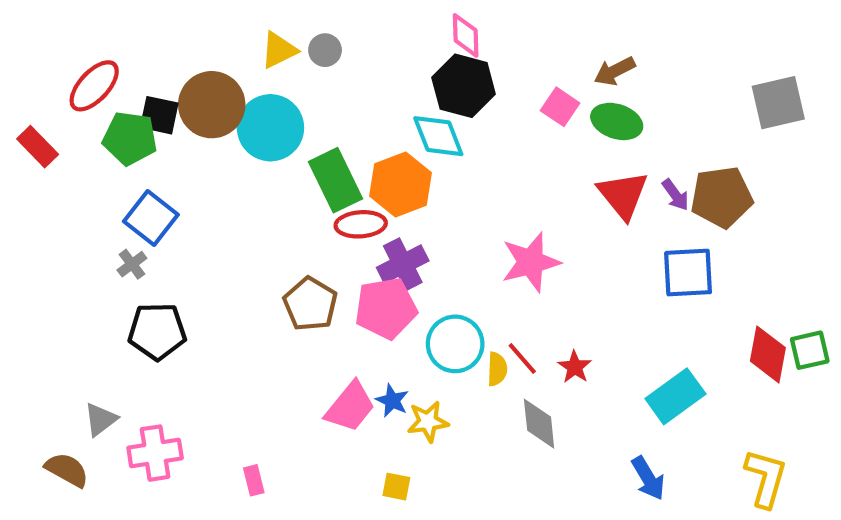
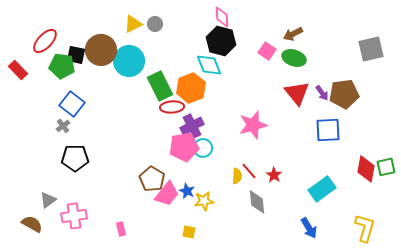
brown pentagon: (310, 304) -> (152, 179), moved
cyan circle: (455, 344) -> (203, 148), moved, size x0.7

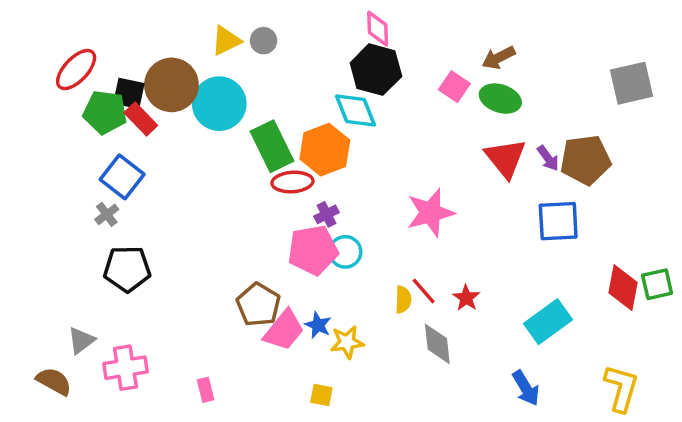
red rectangle: (18, 70) -> (141, 119), moved
purple cross: (192, 126) -> (327, 214), size x0.6

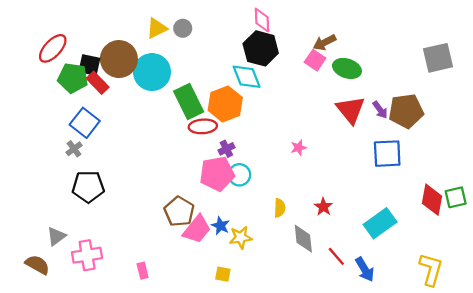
brown arrow: (499, 58) -> (325, 42), moved
pink star: (430, 213) -> (299, 148), size x0.5
red line: (424, 291) -> (336, 256), moved

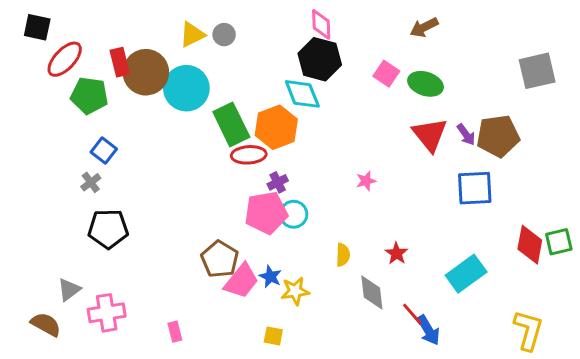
brown arrow: (325, 42) -> (424, 27), moved
black square: (89, 65) -> (37, 27), moved
red rectangle: (98, 83) -> (120, 62), moved, turned 30
blue square: (85, 123) -> (104, 150), size x0.7
blue arrow: (365, 269) -> (428, 330), moved

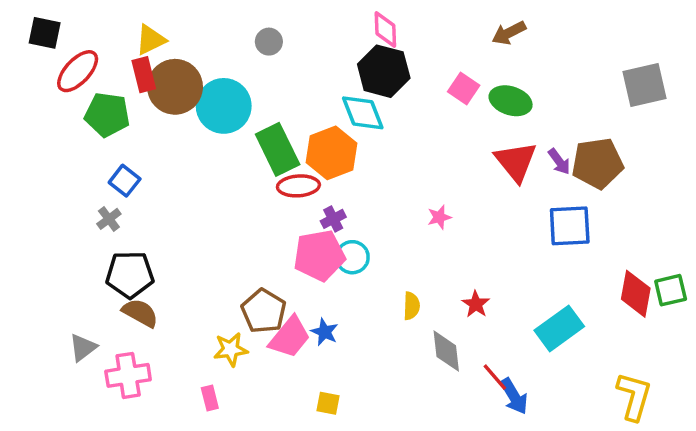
yellow triangle: (192, 35) -> (151, 40), moved
yellow star: (295, 291) -> (231, 349), moved
brown semicircle: (46, 324) -> (140, 313), moved

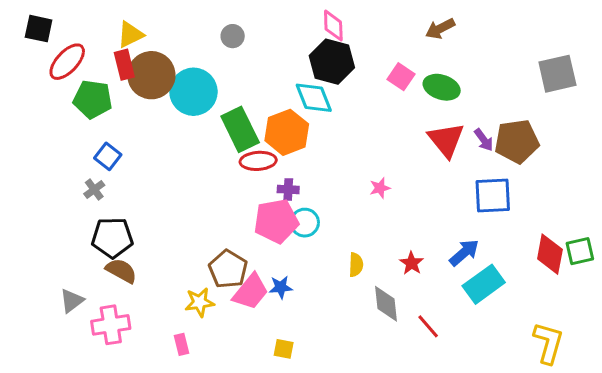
purple cross: (333, 219) -> (288, 189), turned 30
blue star: (325, 332) -> (281, 287), turned -30
blue arrow: (514, 396) -> (464, 253), moved, turned -100

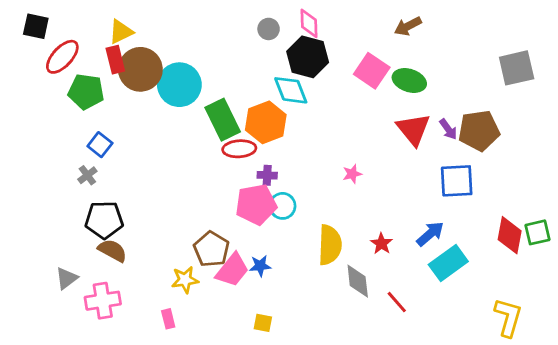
gray circle: (233, 36) -> (269, 29), moved
pink square: (401, 77) -> (372, 71), size x1.4
yellow semicircle: (356, 265) -> (330, 245), size x1.8

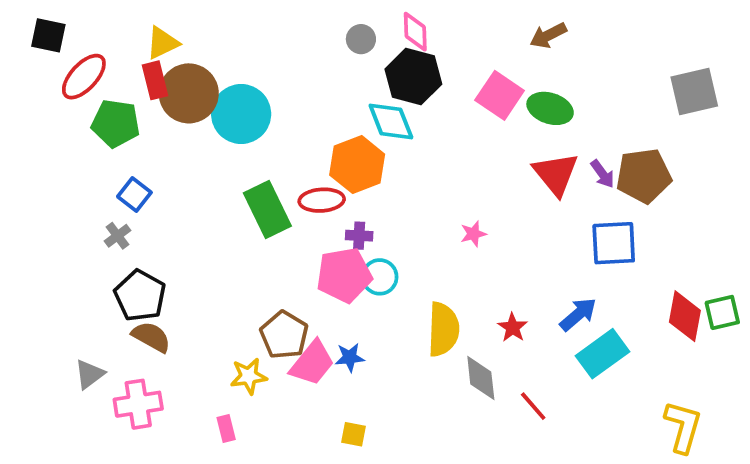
green rectangle: (223, 120) -> (267, 209), moved
black pentagon: (104, 220) -> (140, 296), turned 30

